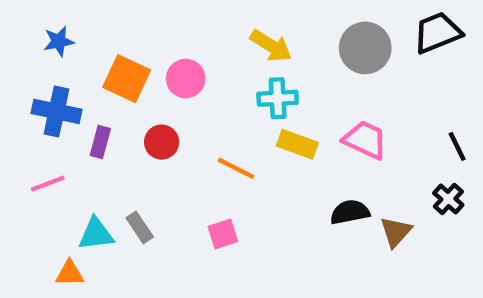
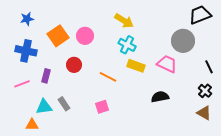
gray circle: (365, 48) -> (183, 41), moved
orange square: (127, 79) -> (58, 36), turned 30
cyan cross: (278, 98) -> (127, 45), turned 30
purple rectangle: (100, 142) -> (46, 76), moved
brown triangle: (396, 232) -> (204, 113), moved, turned -42

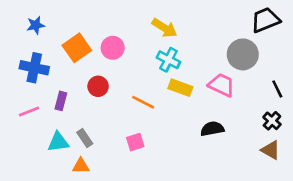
orange triangle: (32, 125) -> (81, 166), moved

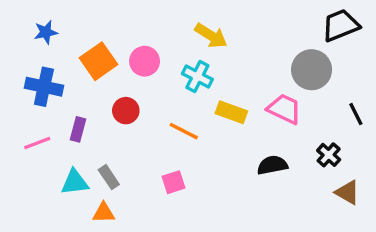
cyan cross: (168, 60) -> (197, 77), moved
black cross: (272, 121) -> (329, 155), moved

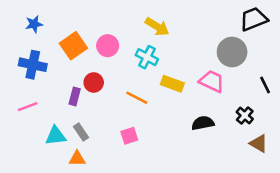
purple rectangle: (78, 129) -> (75, 96), moved

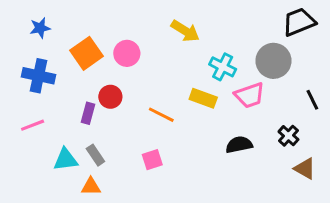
cyan cross: (147, 57) -> (223, 67), moved
pink trapezoid: (212, 81) -> (250, 95), turned 136

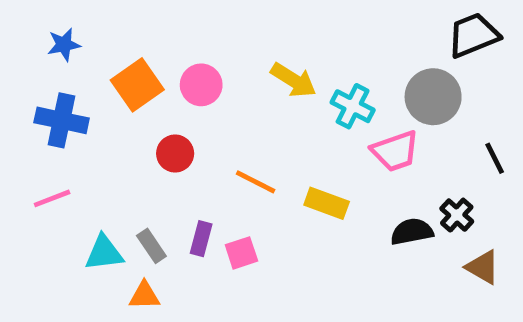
yellow arrow: (185, 31) -> (293, 80), moved
yellow rectangle: (203, 98) -> (327, 203), moved
purple rectangle: (88, 113) -> (201, 239), moved
black semicircle: (239, 145) -> (412, 232), moved

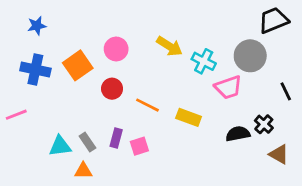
orange square: (137, 85) -> (78, 65), moved
red circle: (175, 153) -> (112, 89), moved
pink line: (52, 198) -> (16, 115), moved

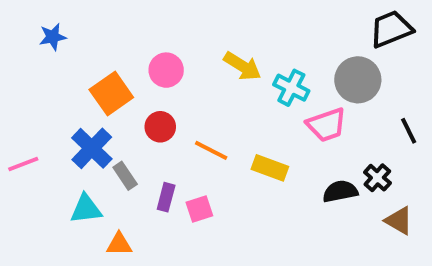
blue cross: (35, 70) -> (92, 148), moved, turned 32
gray rectangle: (87, 142) -> (125, 176), moved

